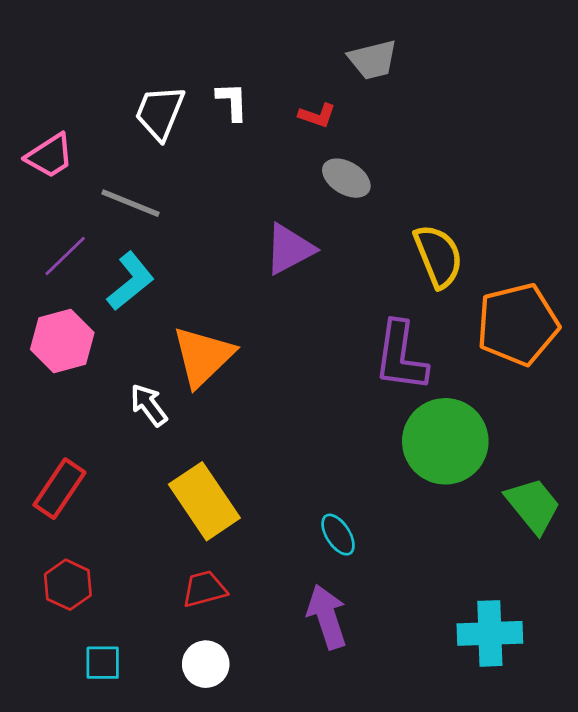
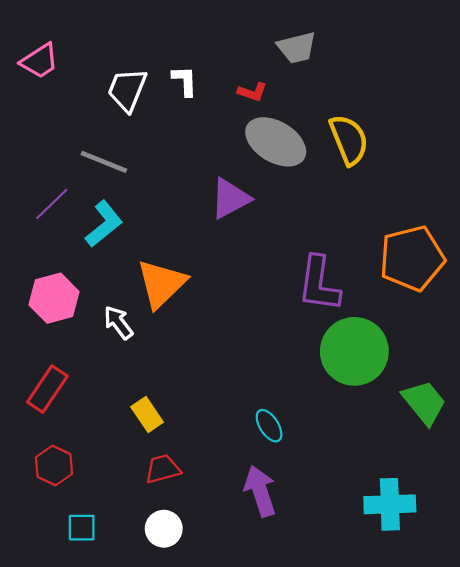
pink trapezoid: (50, 156) -> (40, 61), moved
gray ellipse: (346, 178) -> (276, 142), size x1.6
yellow semicircle: (438, 256) -> (349, 140), moved
pink hexagon: (62, 341) -> (54, 298), moved
yellow rectangle: (204, 501) -> (147, 415), moved, size x0.6

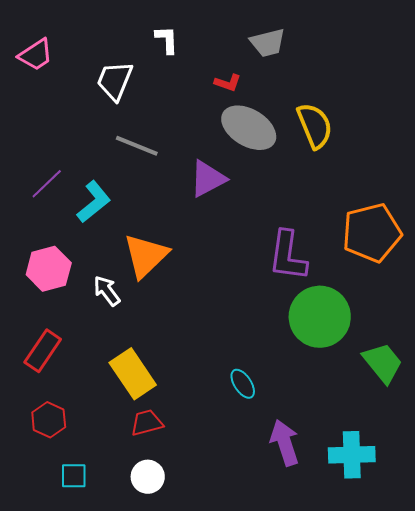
white L-shape: (185, 81) -> (167, 40), moved
gray line: (104, 162) -> (137, 146), moved
yellow rectangle: (147, 415) -> (133, 374), size x1.6
purple arrow: (260, 491) -> (285, 443), moved

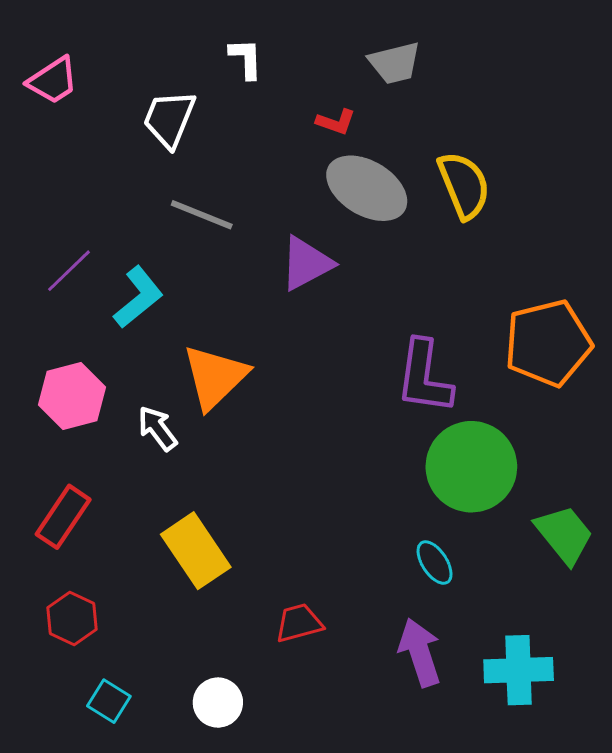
cyan ellipse: (243, 384) -> (435, 563), moved
red trapezoid: (147, 423) -> (299, 623), moved
cyan square: (74, 476) -> (109, 701), turned 32

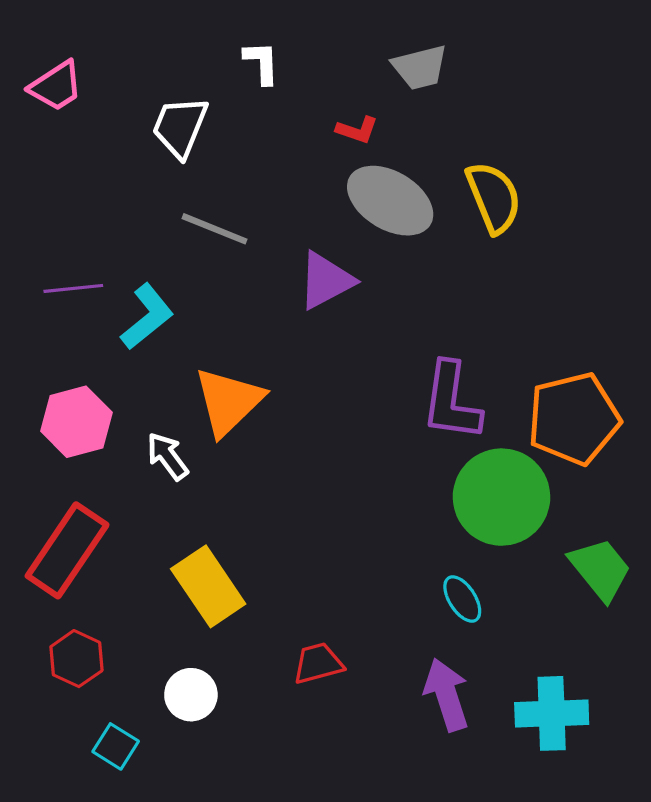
purple line: (69, 271) -> (73, 288), turned 38
orange pentagon: (548, 343) -> (574, 419), moved
red rectangle: (63, 517) -> (67, 550), size x1.4
white circle: (218, 703) -> (191, 695), moved

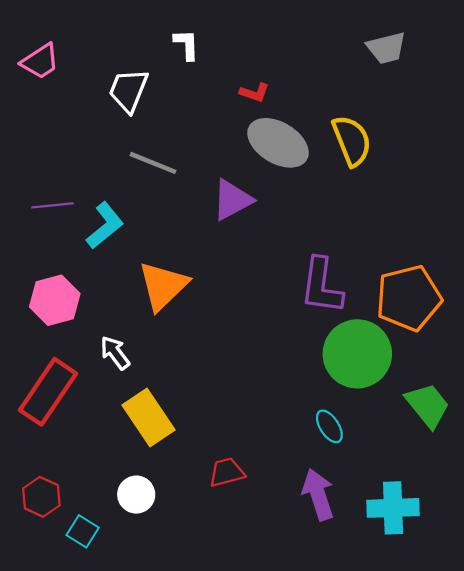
gray trapezoid: (420, 67) -> (386, 48), moved
white arrow: (167, 456) -> (115, 353), moved
red hexagon: (76, 659) -> (41, 497), moved

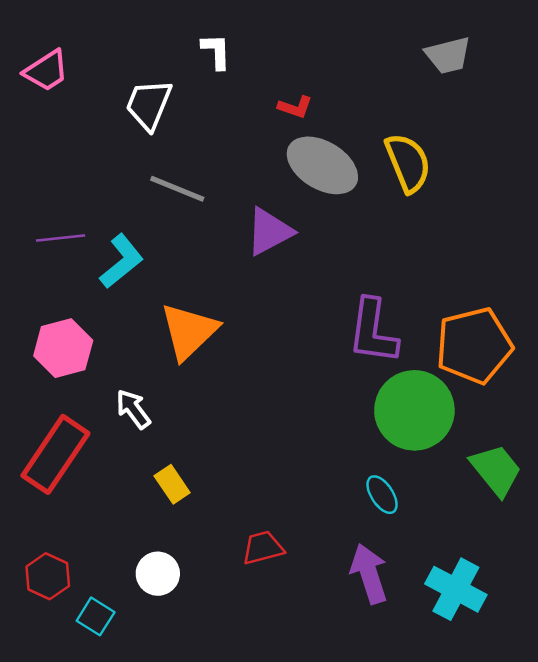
yellow rectangle: (148, 418) -> (172, 484), size x0.6
cyan cross: (393, 508) -> (456, 589), turned 30

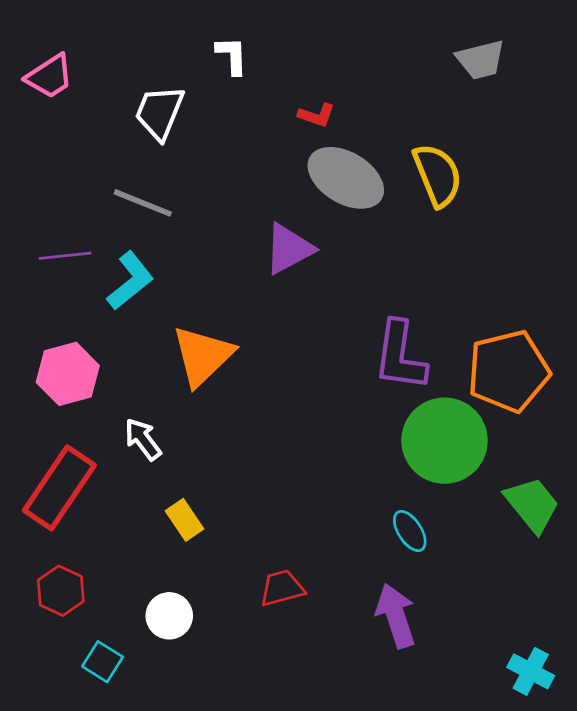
gray line: (177, 189) -> (143, 203), moved
red hexagon: (48, 576) -> (61, 591), moved
cyan cross: (456, 589) -> (531, 671), moved, size x0.7

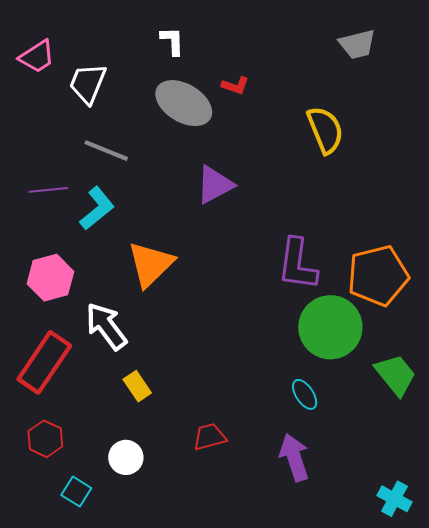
white trapezoid: (159, 113) -> (88, 83), moved
gray ellipse: (346, 178) -> (184, 103), moved
white arrow: (143, 439) -> (106, 326), size x1.5

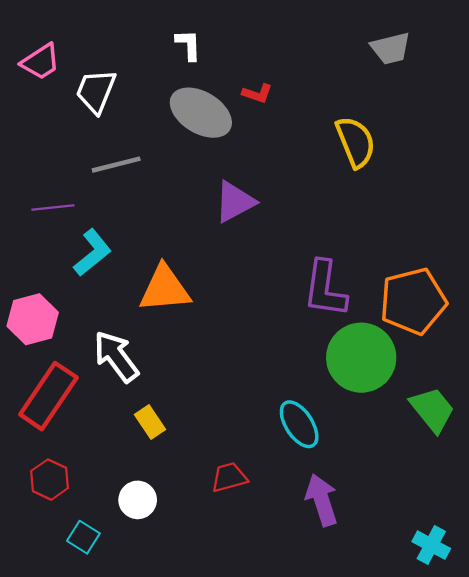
gray line: (106, 151) -> (116, 165), turned -36
cyan L-shape: (97, 208) -> (92, 253), moved
orange triangle: (151, 264) -> (165, 289), turned 39
pink hexagon: (50, 278) -> (33, 319), moved
cyan ellipse: (305, 394) -> (299, 424), moved, size x1.4

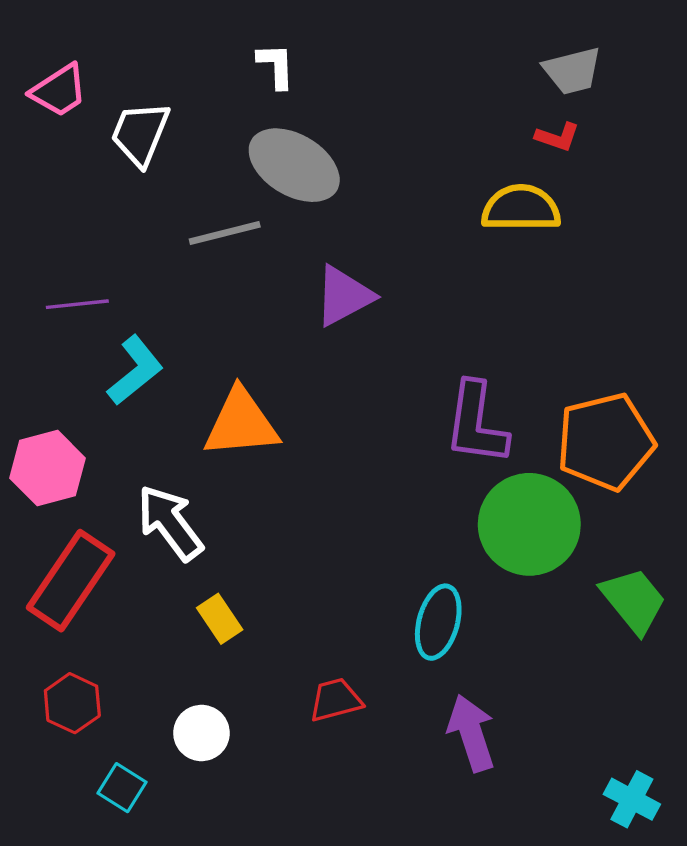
red L-shape: (257, 93) -> (557, 137), moved
yellow semicircle: (356, 142) -> (521, 208), turned -68
gray line: (116, 165) -> (225, 233), moved
cyan ellipse: (299, 424) -> (438, 622), turned 48

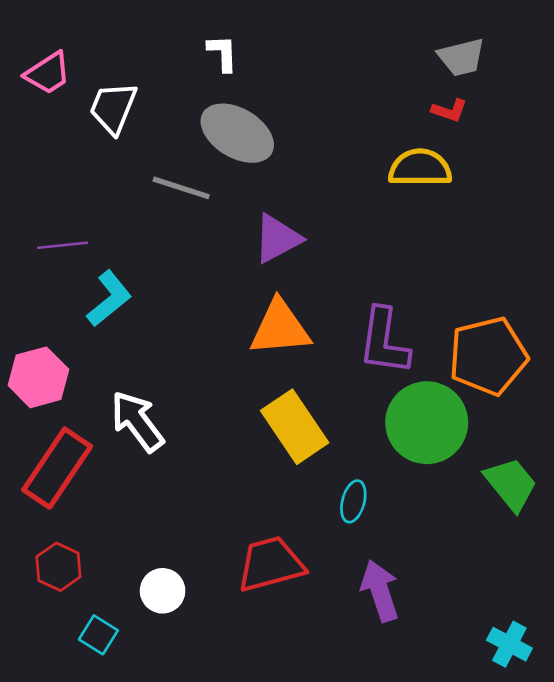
gray line: (225, 233) -> (181, 188), turned 32
orange triangle: (241, 423) -> (280, 328), moved
yellow rectangle: (220, 619) -> (295, 427), moved, size x1.8
cyan ellipse: (438, 622) -> (353, 501), size x0.7
red trapezoid: (336, 700) -> (271, 564), size x1.6

